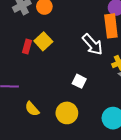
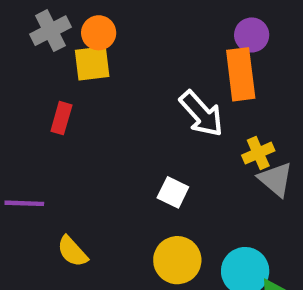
yellow square: (43, 41) -> (92, 63), moved, turned 36
yellow circle: (67, 113) -> (177, 260), moved

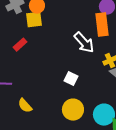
red rectangle: (61, 118) -> (20, 45), turned 32

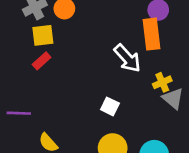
yellow square: (34, 20) -> (43, 35), moved

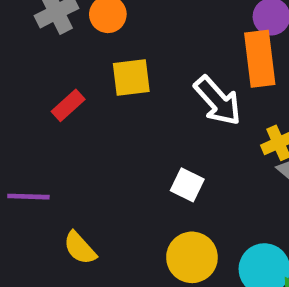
yellow square: (43, 35) -> (131, 77), moved

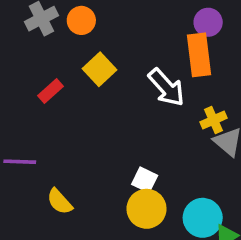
yellow square: (131, 77) -> (99, 69), turned -36
white square: (187, 185) -> (145, 180), moved

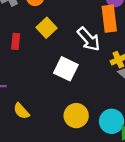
red rectangle: (51, 91) -> (16, 41), turned -42
white square: (145, 180) -> (66, 69), moved, size x1.5

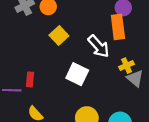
red rectangle: (16, 41) -> (30, 79), moved

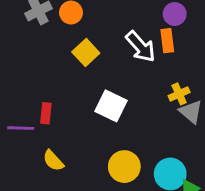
orange rectangle: (118, 27) -> (167, 41), size x0.7
white arrow: (99, 46) -> (141, 47), moved

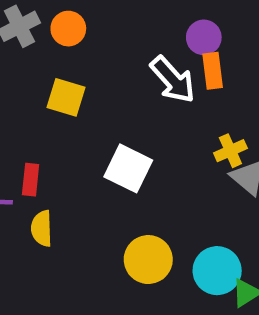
purple circle: (175, 14) -> (204, 37), moved
yellow square: (86, 53) -> (66, 97), moved, turned -30
yellow semicircle: (53, 161) -> (42, 228), moved, turned 40

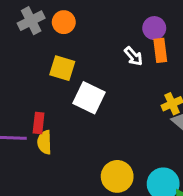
white arrow: (173, 80) -> (133, 56), size x0.6
white square: (128, 168) -> (89, 98), moved
yellow semicircle: (42, 228) -> (44, 142), moved

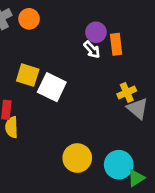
purple circle: (154, 28) -> (96, 32), moved
yellow square: (62, 68) -> (28, 75), moved

